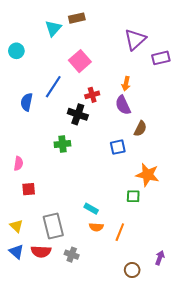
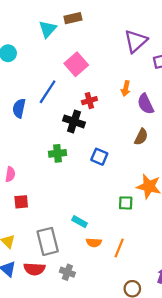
purple semicircle: (123, 105) -> (146, 104), moved
blue square: (118, 147) -> (99, 157), moved, turned 35
green square: (133, 196) -> (126, 203), moved
cyan rectangle: (91, 209) -> (80, 222), moved

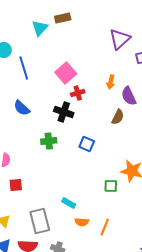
pink square: (76, 64) -> (66, 73), moved
blue line: (48, 92) -> (24, 68), moved, turned -50
blue semicircle: (19, 108) -> (22, 108), moved, turned -60
brown semicircle: (141, 137) -> (118, 117), moved

